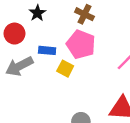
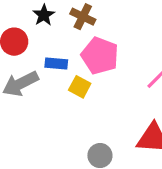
brown cross: (85, 14) -> (83, 17), moved

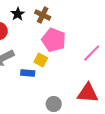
blue rectangle: (56, 63) -> (28, 73), moved

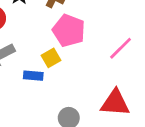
yellow square: (41, 60) -> (51, 58), turned 32

